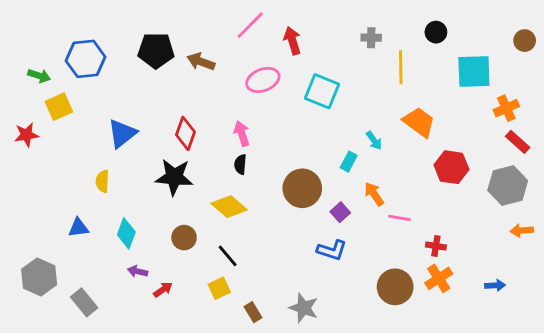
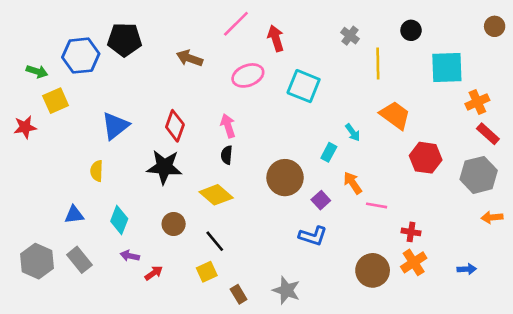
gray cross: (371, 38) -> (350, 36), turned 36
brown circle: (525, 41) -> (495, 26), moved
black pentagon: (156, 50) -> (125, 40), moved
gray rectangle: (84, 302) -> (79, 260), moved

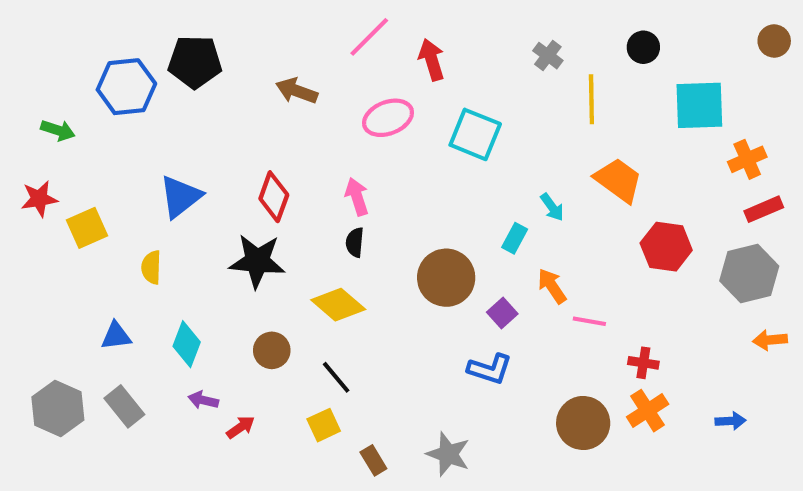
green arrow: (37, 71) -> (58, 130), moved
yellow square: (56, 101) -> (87, 228), moved
red rectangle: (488, 134) -> (764, 209), turned -65

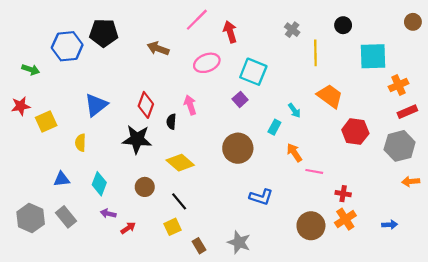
black semicircle: (355, 242) -> (171, 122), moved
purple square: (502, 313) -> (240, 99), moved

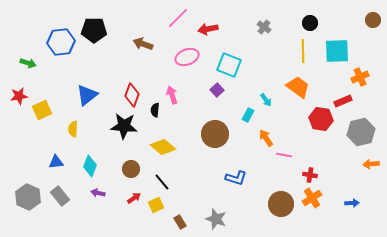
red arrow: (230, 32) -> (208, 29), turned -84
yellow line: (315, 53) -> (303, 51), moved
red rectangle: (407, 112) -> (343, 101), moved
red arrow: (128, 228) -> (134, 198), moved

